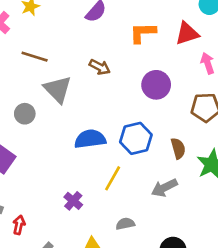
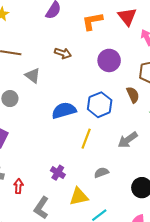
red triangle: (187, 33) -> (127, 17), turned -42
gray triangle: (58, 89) -> (33, 76), size x0.7
brown semicircle: (178, 148) -> (133, 95), moved
purple cross: (73, 201) -> (58, 173), moved

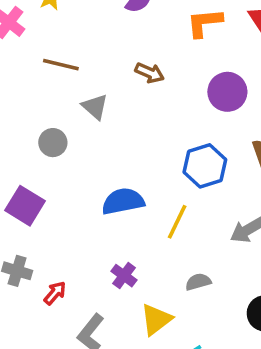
blue semicircle: (64, 110) -> (123, 201), moved
red arrow: (18, 186) -> (55, 293), turned 32
yellow triangle: (79, 197) -> (156, 319), turned -30

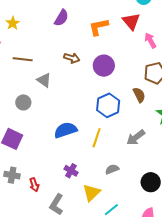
purple circle: (227, 92) -> (104, 66), moved
red arrow: (55, 293) -> (34, 185), turned 128

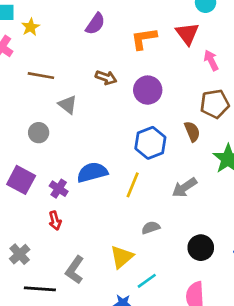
purple cross: (71, 171) -> (59, 189), moved
gray cross: (12, 175) -> (20, 254), moved, turned 35
red arrow: (34, 185) -> (55, 221), moved

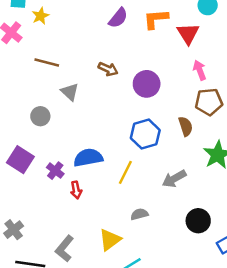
purple semicircle: (95, 24) -> (118, 18), moved
orange L-shape: (144, 39) -> (156, 19), moved
pink arrow: (211, 60) -> (200, 70), moved
red arrow: (55, 221) -> (76, 190), moved
black circle: (201, 248) -> (198, 221), moved

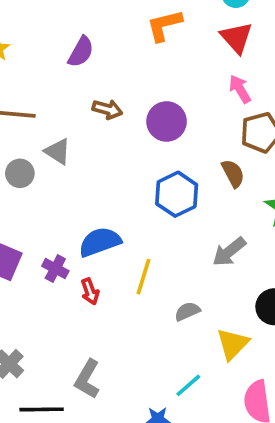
purple semicircle: (118, 18) -> (81, 52), moved
red triangle: (188, 34) -> (236, 38), moved
gray circle: (40, 116) -> (20, 173), moved
yellow line: (125, 172) -> (144, 277), moved
yellow triangle: (110, 240) -> (233, 344), moved

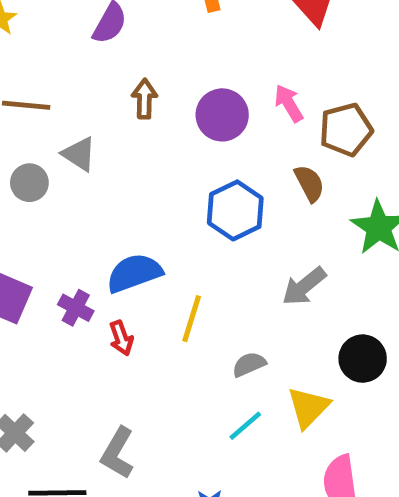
pink arrow: (240, 89) -> (289, 103), moved
brown arrow: (107, 109) -> (144, 99), turned -104
cyan line: (188, 385) -> (245, 426), moved

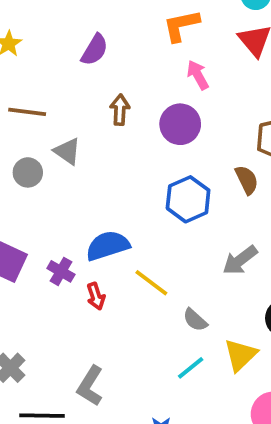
pink arrow: (289, 103) -> (198, 75), moved
yellow line: (192, 319) -> (151, 283), turned -72
gray semicircle: (249, 364) -> (195, 320), turned -116

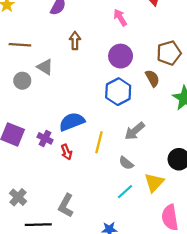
purple circle: (180, 124) -> (121, 56), moved
gray arrow: (240, 260) -> (135, 131), moved
yellow line: (151, 283) -> (99, 142), turned 70

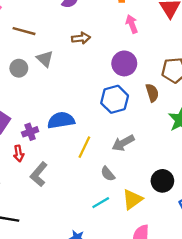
brown arrow: (75, 41) -> (81, 38), turned 72
purple cross: (45, 138) -> (30, 132), turned 32
red arrow: (66, 152) -> (19, 154), moved
gray L-shape: (66, 205) -> (39, 174), moved

